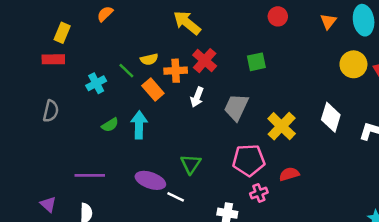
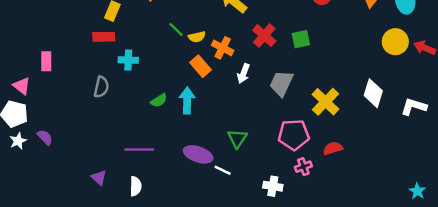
red cross: (205, 61) -> (264, 36), moved
green line: (126, 71) -> (176, 29), moved
orange cross: (176, 71) -> (223, 48), turned 30
cyan cross: (96, 83) -> (128, 60), moved, turned 30

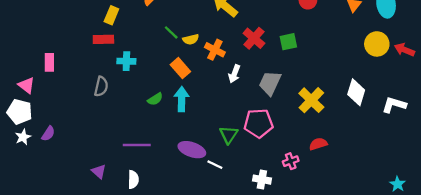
orange rectangle: (201, 66) -> (180, 68), moved
pink pentagon: (294, 135) -> (259, 123), moved
purple semicircle: (45, 137) -> (48, 134), turned 77

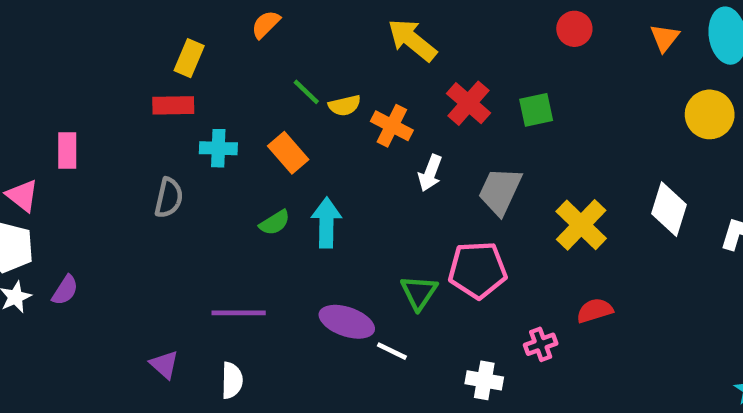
orange rectangle: (180, 68) -> (288, 153), moved

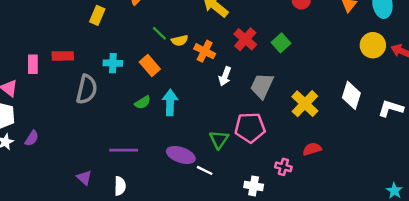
red rectangle: (173, 105) -> (63, 56), moved
green square: (536, 110) -> (281, 43), turned -30
gray semicircle: (169, 198) -> (87, 89), size x1.4
pink cross: (541, 344) -> (283, 167), turned 35

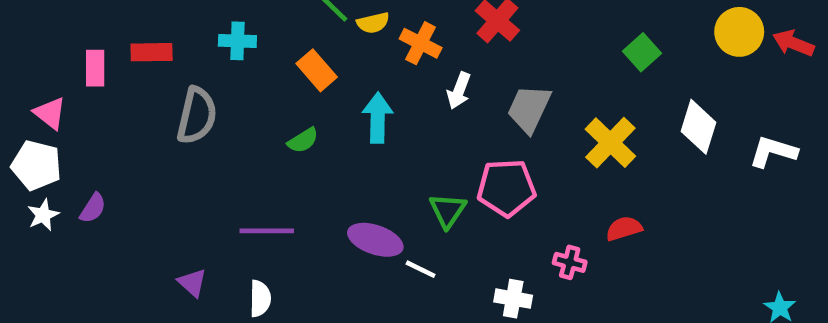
green square: (281, 43) -> (642, 52), moved
cyan cross: (113, 63) -> (237, 41), moved
cyan arrow: (170, 102) -> (378, 118), moved

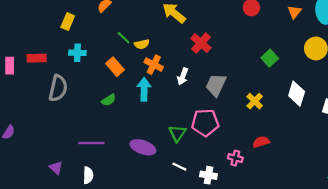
orange cross: (421, 43) -> (154, 65), moved
yellow cross: (610, 143) -> (255, 101), size x0.7
white line: (421, 269) -> (179, 167), moved

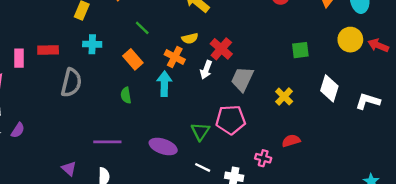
red cross: (201, 43) -> (221, 49), moved
yellow semicircle: (142, 44) -> (190, 38), moved
green square: (270, 58) -> (300, 50), turned 35
green semicircle: (109, 100) -> (126, 95), turned 112

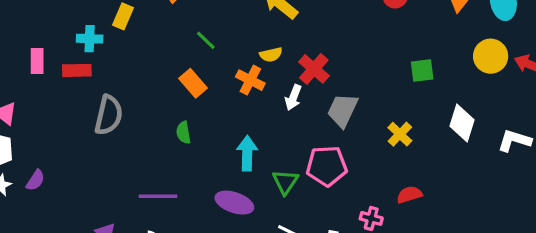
cyan cross: (92, 44) -> (90, 39), moved
pink rectangle: (19, 58) -> (37, 61), moved
cyan arrow: (164, 84) -> (247, 153), moved

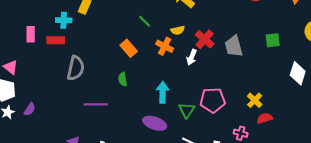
green line: (206, 40) -> (145, 21), moved
gray trapezoid: (343, 110) -> (234, 46), moved, turned -40
yellow cross: (400, 134) -> (255, 100), moved
purple line: (158, 196) -> (96, 104), moved

